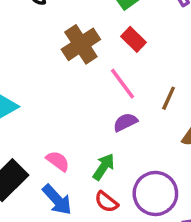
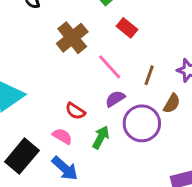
red rectangle: (134, 39) -> (127, 28), moved
purple circle: (155, 193) -> (142, 123), moved
red semicircle: (106, 202) -> (75, 111), moved

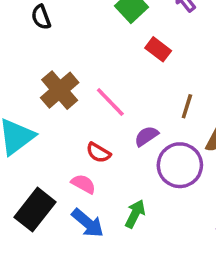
brown cross: (72, 38) -> (60, 90), moved
pink line: (110, 67) -> (110, 102), moved
green arrow: (101, 137) -> (135, 214), moved

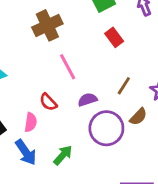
brown cross: (60, 90) -> (47, 25), moved
pink semicircle: (83, 184) -> (31, 122), turned 54

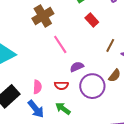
brown line: (124, 86) -> (110, 45), moved
red semicircle: (48, 102) -> (61, 85), moved, turned -40
green arrow: (63, 155) -> (63, 108), turned -91

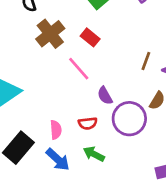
red rectangle: (92, 20) -> (90, 37), moved
purple semicircle: (77, 67) -> (105, 96), turned -88

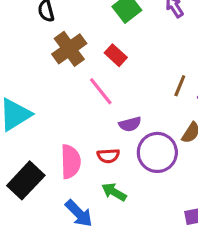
purple semicircle: (105, 96) -> (130, 124), turned -78
pink semicircle: (56, 130) -> (71, 162), size x1.5
blue arrow: (58, 159) -> (79, 213), moved

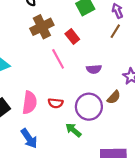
brown line: (180, 86) -> (115, 31), moved
purple semicircle: (130, 124) -> (94, 69), moved
green arrow: (114, 192) -> (73, 130), moved

